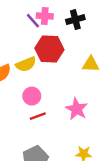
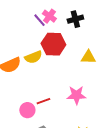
pink cross: (45, 16) -> (49, 16), turned 32
pink circle: (32, 96) -> (27, 110), moved
pink star: (77, 109) -> (76, 95), turned -30

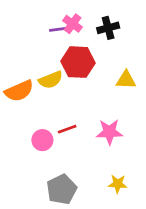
purple line: (39, 20) -> (59, 29), turned -56
red line: (43, 101) -> (67, 129), moved
pink circle: (27, 110) -> (42, 140), moved

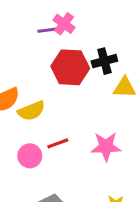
black cross: (108, 28) -> (104, 61), moved
yellow semicircle: (51, 80) -> (31, 111), moved

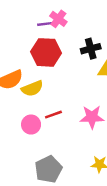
red hexagon: (70, 67) -> (46, 52), moved

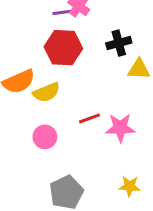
red line: (53, 115) -> (90, 118), moved

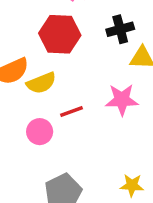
red line: (90, 118) -> (71, 111), moved
pink star: (120, 128) -> (122, 100), moved

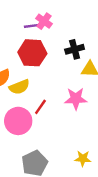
red line: (71, 111) -> (40, 107), turned -35
pink circle: (40, 132) -> (18, 121), size x1.5

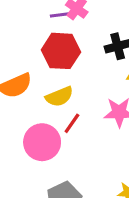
yellow semicircle: (19, 87) -> (59, 97), moved

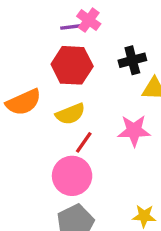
pink circle: (42, 142) -> (72, 176), moved

